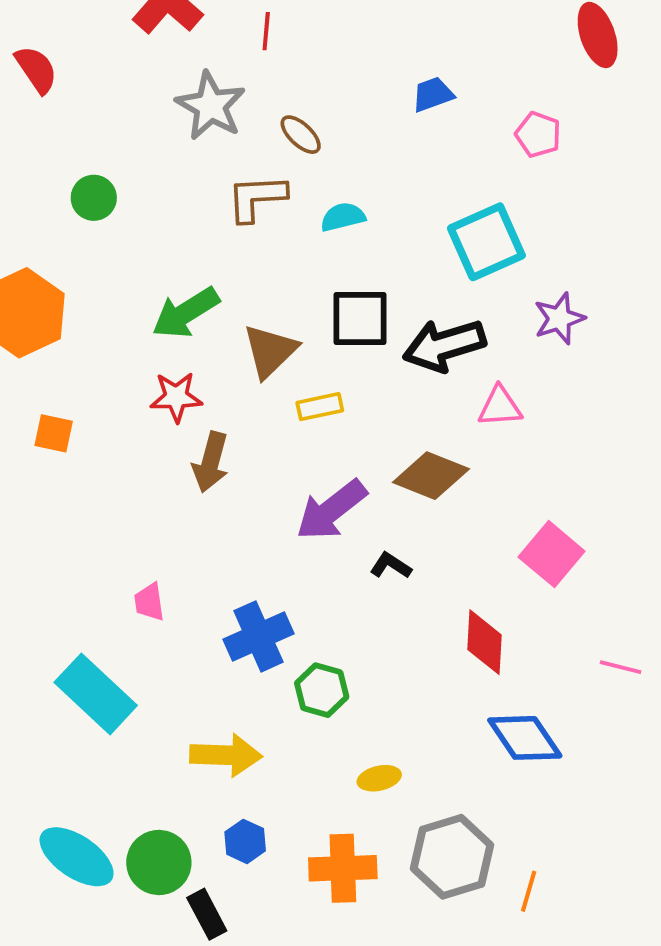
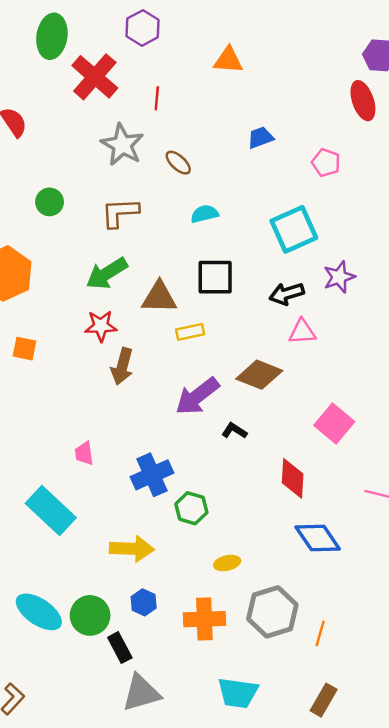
brown L-shape: (257, 198) -> (120, 213), moved
black arrow: (444, 345) -> (287, 294), moved, size x0.7
brown triangle: (270, 351) -> (159, 297), turned 45

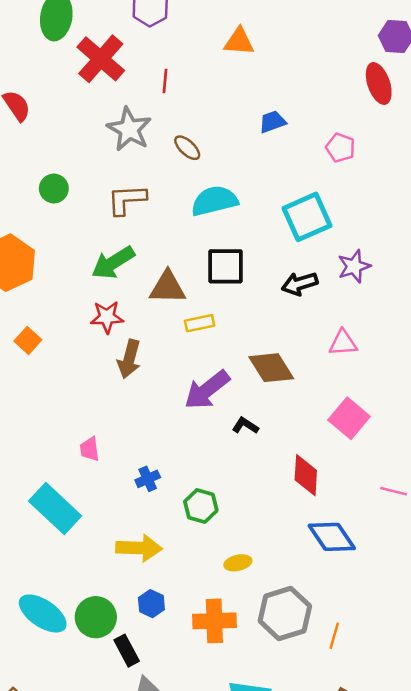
cyan semicircle: (204, 214) -> (214, 201), size x1.6
pink triangle: (302, 332) -> (343, 343), moved
orange square: (25, 349) -> (28, 340), turned 30
brown diamond: (259, 375) -> (271, 368), turned 36
blue cross: (152, 475) -> (148, 479), moved, size x0.6

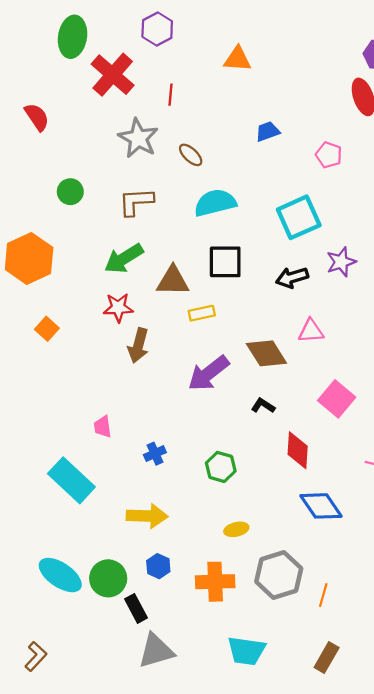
pink triangle: (343, 343) -> (311, 331), moved
black L-shape: (245, 426) -> (263, 406), moved
green hexagon: (201, 506) -> (221, 467), moved

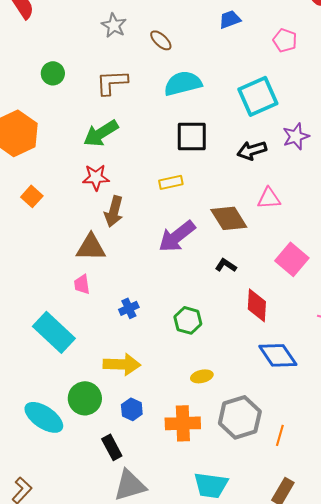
gray star: (138, 138) -> (114, 25), size x0.7
brown triangle: (173, 281) -> (91, 247), moved
green circle: (108, 578) -> (85, 398), moved

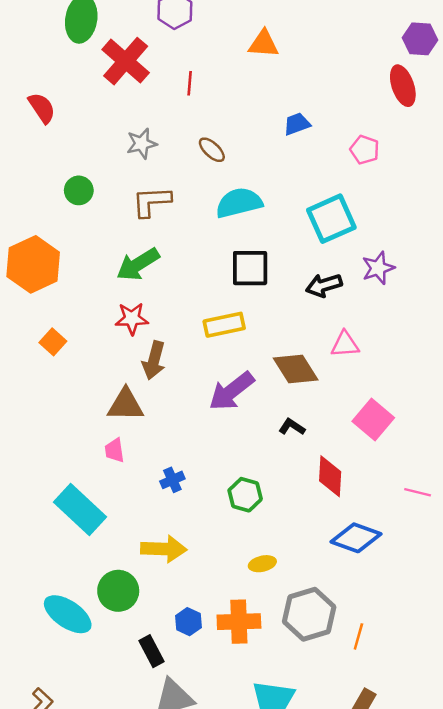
gray star: (114, 25) -> (142, 144), moved, turned 30
yellow rectangle: (171, 182) -> (224, 325), size x1.4
blue diamond: (278, 355) -> (356, 538), turned -36
blue hexagon: (132, 409) -> (188, 622), moved

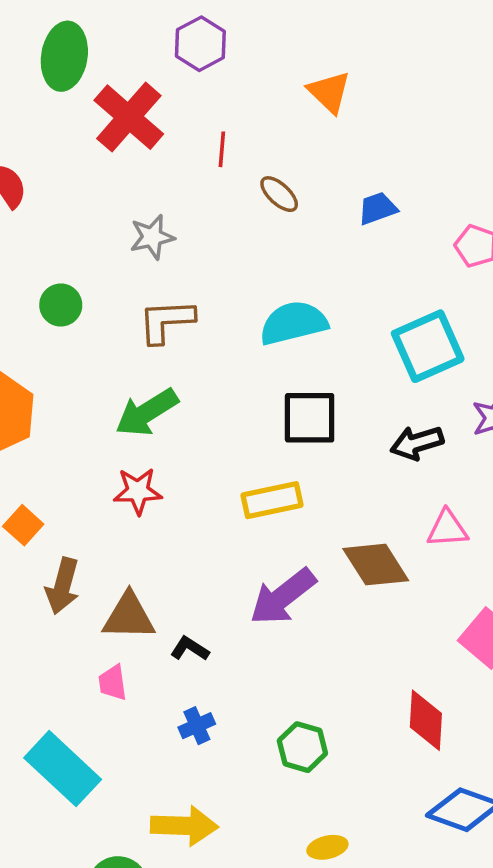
orange triangle: (264, 44) -> (329, 92), turned 40
brown ellipse: (212, 150) -> (279, 194), moved
brown arrow: (154, 360) -> (63, 586), moved
black L-shape: (292, 427) -> (190, 649), moved

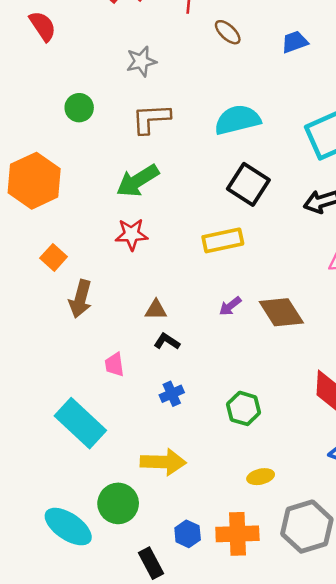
black square: (310, 418) -> (248, 184), turned 33
brown diamond: (376, 565) -> (281, 312), moved
purple arrow: (283, 597) -> (230, 306), size x0.5
brown triangle: (129, 616) -> (156, 310), moved, size x0.6

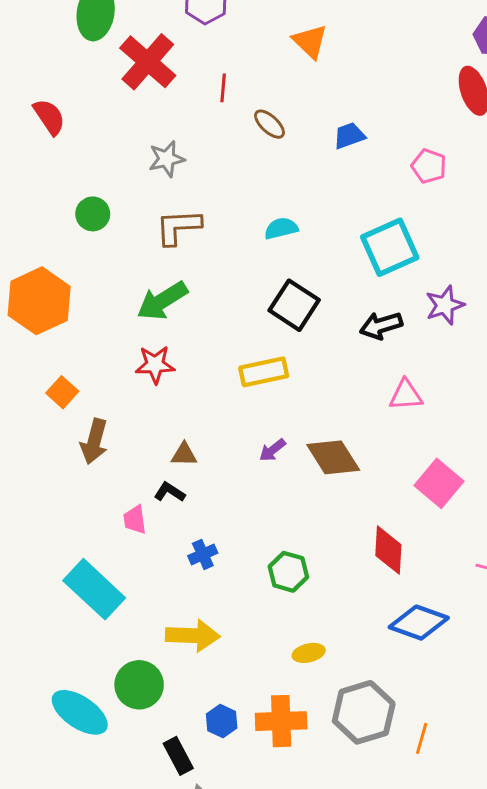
cyan semicircle: (237, 120) -> (281, 228), size x0.6
black L-shape: (167, 341) -> (170, 492), moved

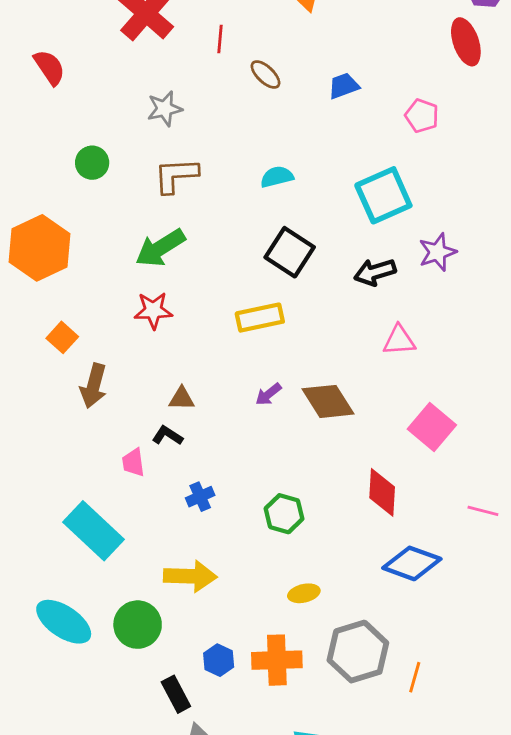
cyan ellipse: (80, 712) -> (64, 622), moved

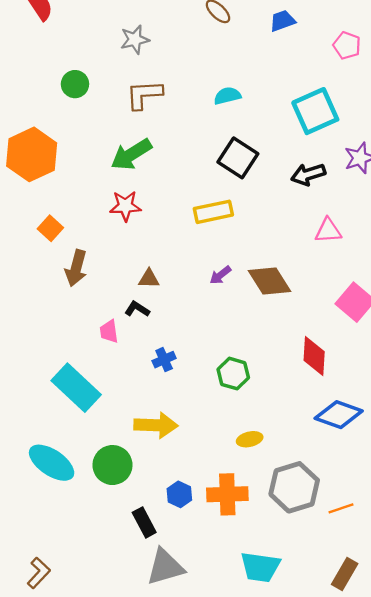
orange line: (415, 677) -> (341, 508), turned 55

